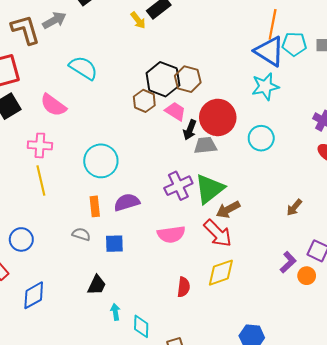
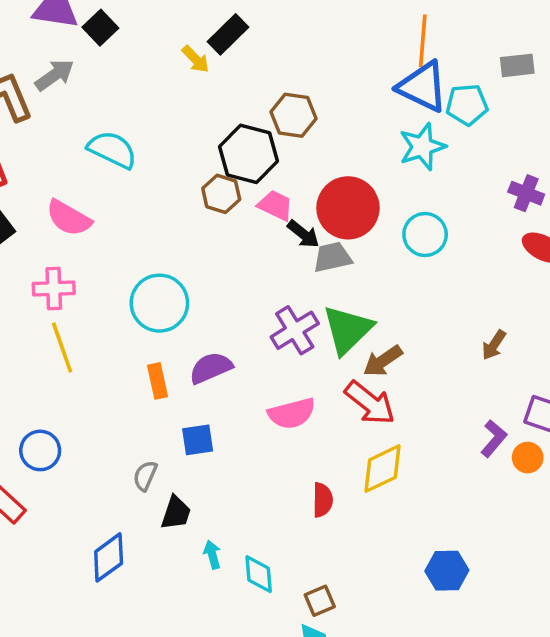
cyan pentagon: (294, 44) -> (467, 105), moved
brown hexagon: (188, 79) -> (294, 115), moved
black arrow: (190, 130) -> (303, 234), turned -66
gray semicircle: (81, 234) -> (145, 476), moved, turned -78
blue diamond: (34, 295) -> (109, 557), moved

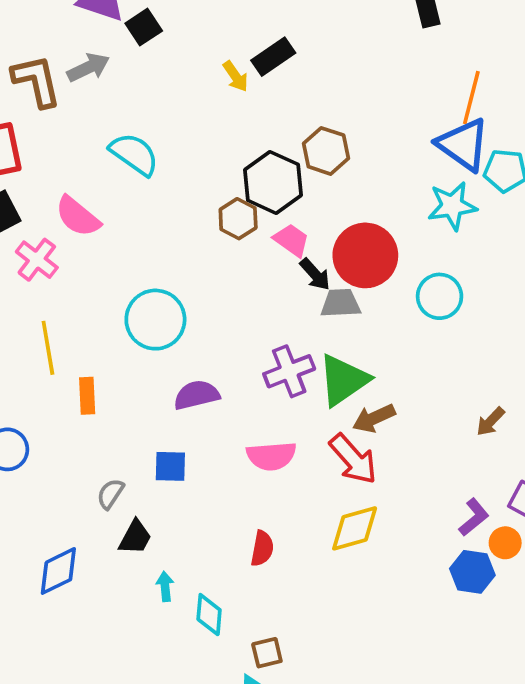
pink cross: (54, 288) -> (37, 260), moved, turned 30
orange rectangle: (158, 381) -> (87, 396), moved
red semicircle: (323, 500) -> (262, 548), moved
blue hexagon: (447, 571) -> (472, 572), moved

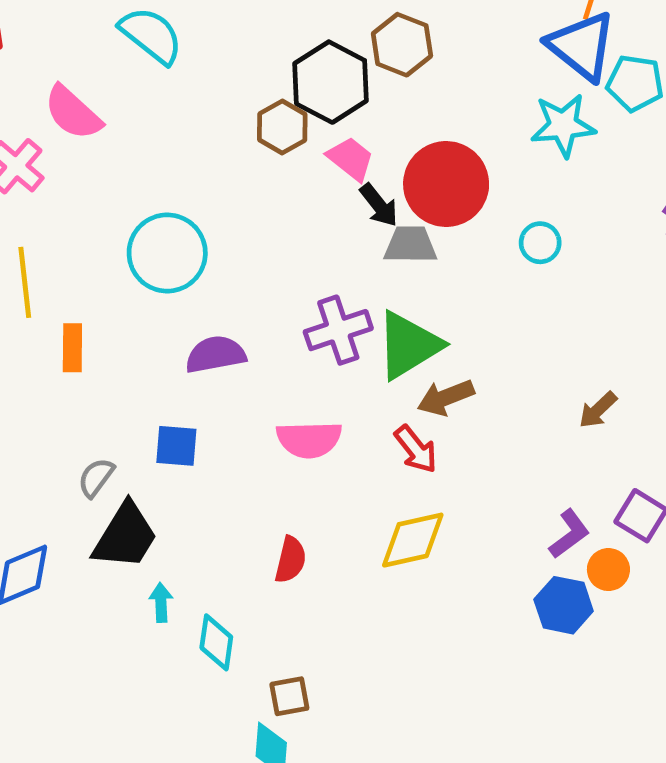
cyan circle: (440, 296) -> (540, 243), size x0.7
red arrow: (353, 459) -> (416, 449), size x0.7
black trapezoid: (135, 537) -> (125, 536), size x1.5

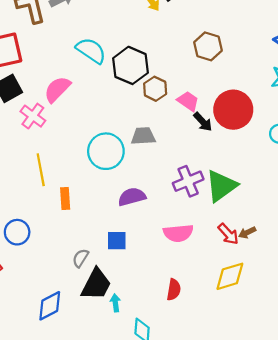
black hexagon: (331, 82) -> (131, 65), moved
pink semicircle: (73, 113) -> (57, 89), turned 96
gray trapezoid: (410, 245) -> (143, 136), moved
brown arrow: (446, 397) -> (247, 233), moved, size x0.7
cyan arrow: (161, 602) -> (115, 303), moved

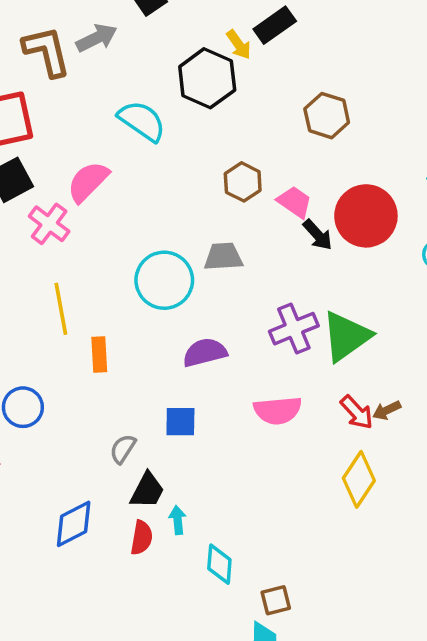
black hexagon: (131, 65) -> (207, 78), moved
yellow diamond: (230, 276) -> (359, 479), turned -40
black trapezoid: (96, 284) -> (147, 490), size x0.7
red semicircle: (174, 290) -> (142, 538), moved

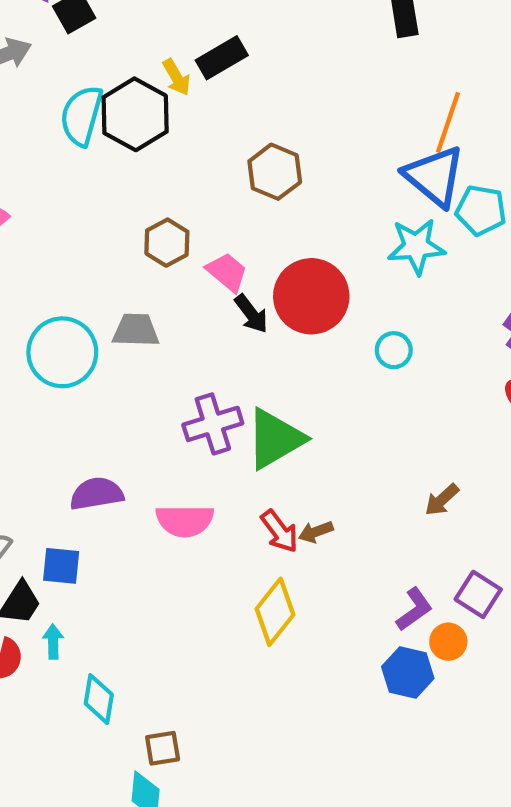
cyan semicircle: (142, 121) -> (81, 116), moved, turned -114
purple semicircle: (205, 352) -> (97, 494), moved
blue square: (180, 422) -> (61, 566), moved

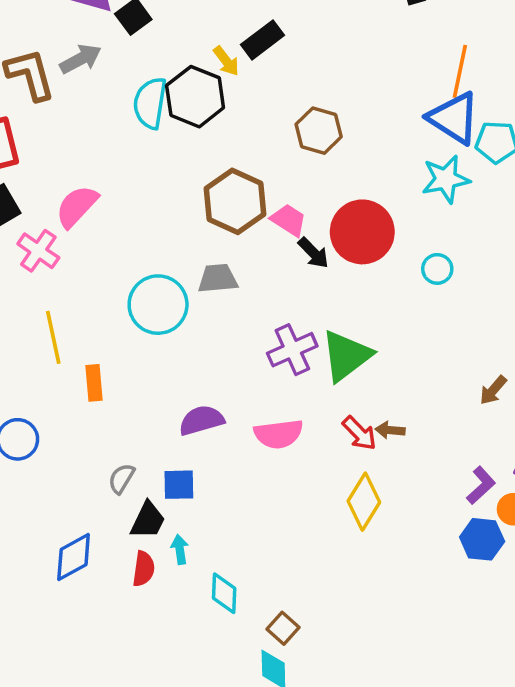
brown hexagon: (167, 243) -> (235, 201), size x1.6
brown arrow: (316, 532) -> (390, 430), turned 32
brown square: (163, 748) -> (283, 628), turned -32

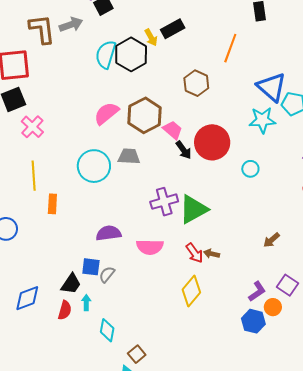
orange line: (460, 71) -> (230, 48), moved
pink semicircle: (77, 206) -> (106, 113), moved
gray semicircle: (121, 479) -> (107, 274), moved

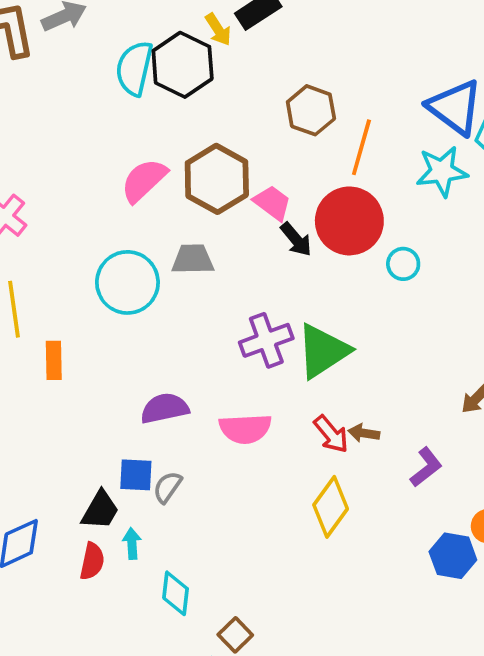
orange line: (230, 48) -> (361, 147), moved
cyan circle: (250, 169) -> (403, 264), moved
purple L-shape: (257, 291) -> (426, 467), moved

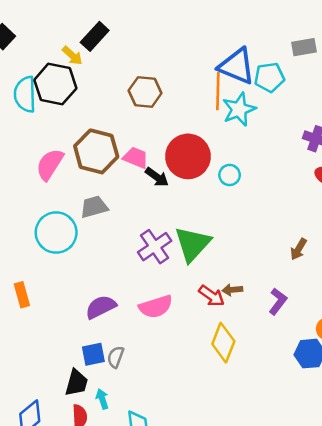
orange line: (361, 147) -> (218, 91), moved

